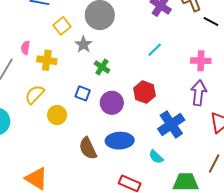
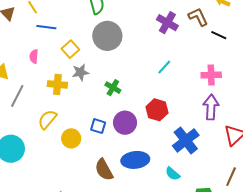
gray star: (83, 44) -> (80, 72), moved, turned 30
pink semicircle: (26, 48) -> (34, 56), moved
blue square: (83, 93) -> (98, 126), moved

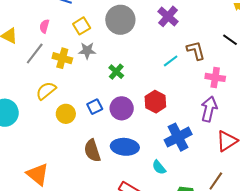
brown L-shape: (198, 17) -> (196, 50), moved
purple cross: (167, 23) -> (168, 16), moved
gray line: (17, 96) -> (35, 53), moved
blue square: (98, 126) -> (95, 107), turned 35

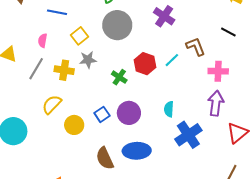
red hexagon: (155, 102) -> (145, 64), moved
cyan semicircle: (159, 167) -> (169, 109), moved, turned 49

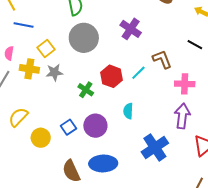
yellow cross: (64, 70) -> (29, 69), moved
cyan semicircle: (169, 109) -> (128, 111), moved

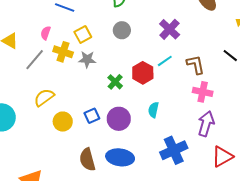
gray circle: (84, 38) -> (122, 30), size x0.6
cyan line: (138, 73) -> (165, 61), moved
pink cross: (185, 84) -> (203, 92), moved

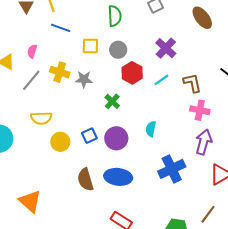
pink semicircle: (46, 33) -> (32, 51), moved
yellow square: (83, 35) -> (90, 46), moved, turned 30
red hexagon: (143, 73) -> (132, 73), moved
yellow semicircle: (44, 97) -> (41, 118), turned -145

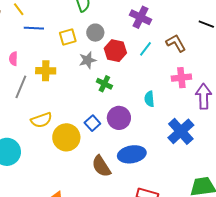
gray star: (84, 79) -> (88, 60), moved
pink cross: (200, 110) -> (181, 78), moved
yellow circle: (60, 142) -> (66, 137), size x1.4

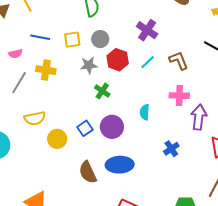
blue line: (34, 28) -> (40, 37), moved
pink semicircle: (13, 59) -> (15, 54), turned -112
blue cross: (181, 131) -> (171, 149), size x0.6
yellow circle: (66, 137) -> (57, 139), size x0.7

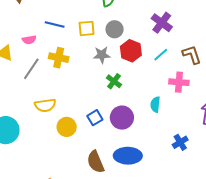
pink cross: (179, 96) -> (179, 82), moved

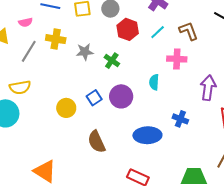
gray star: (102, 55) -> (85, 52), moved
yellow semicircle: (45, 105) -> (20, 87), moved
blue cross: (180, 142) -> (180, 119), turned -35
blue ellipse: (128, 156) -> (147, 135), moved

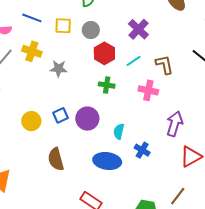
green cross: (112, 61) -> (107, 85), moved, turned -35
cyan semicircle: (154, 82) -> (119, 131), moved

